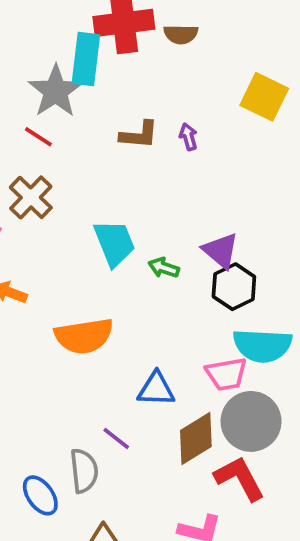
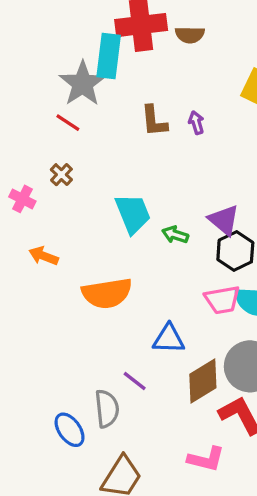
brown L-shape: (139, 135) -> (154, 121), turned 80
brown cross: (31, 197) -> (61, 175), size x0.6
pink trapezoid: (226, 374) -> (222, 300), moved

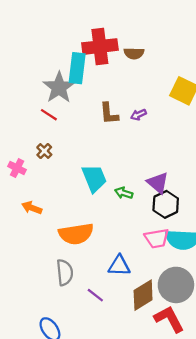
purple arrow: (196, 123) -> (138, 115), turned -98
gray semicircle: (107, 409) -> (65, 272), moved

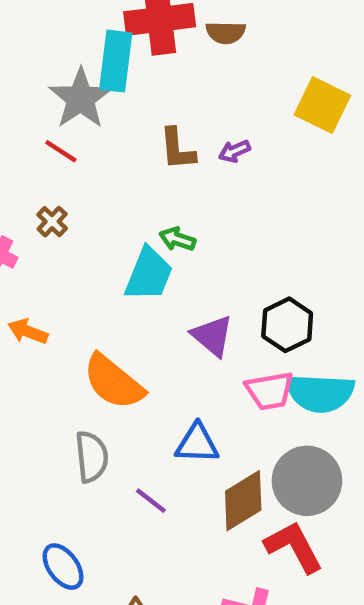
cyan trapezoid: (94, 178) -> (149, 274), turned 44
purple triangle: (158, 183) -> (212, 336), moved
green arrow: (124, 193) -> (177, 239), moved
orange semicircle: (76, 234) -> (114, 382), turned 48

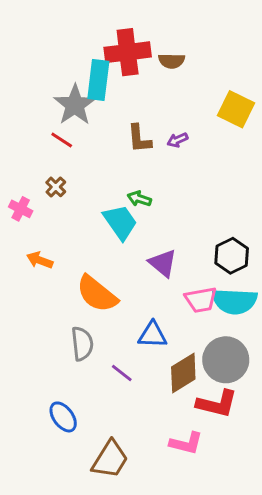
cyan trapezoid: (149, 274) -> (120, 222), turned -57
black hexagon: (287, 325) -> (232, 256), moved
red L-shape: (294, 547) -> (217, 404), turned 132

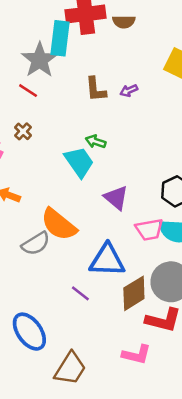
blue triangle: (153, 335) -> (107, 260), size x1.4
gray semicircle: (82, 344) -> (36, 244), moved, turned 64
blue ellipse: (63, 417) -> (29, 332), size x1.4

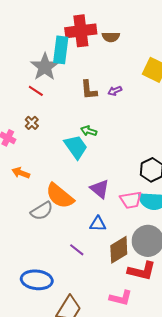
purple triangle: (116, 198) -> (100, 189), moved
blue triangle: (107, 260) -> (98, 224), size x0.6
blue ellipse: (29, 332) -> (37, 280), turned -48

